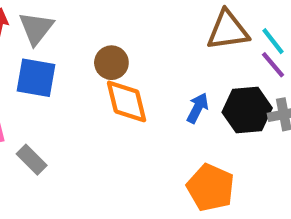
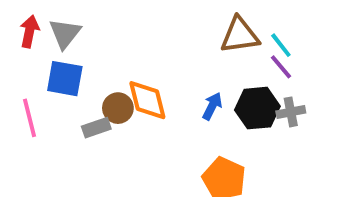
brown circle: (111, 63) -> (118, 108), moved
gray rectangle: (32, 160) -> (96, 128), moved, turned -64

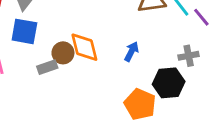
purple line: (281, 67) -> (201, 17), moved
black hexagon: (257, 108) -> (169, 83), moved

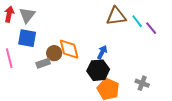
gray cross: (189, 56) -> (142, 83), moved, turned 32
black hexagon: (169, 83) -> (98, 70), moved

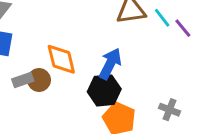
blue arrow: (102, 52) -> (110, 64), size x1.5
brown circle: (54, 53) -> (39, 80), moved

